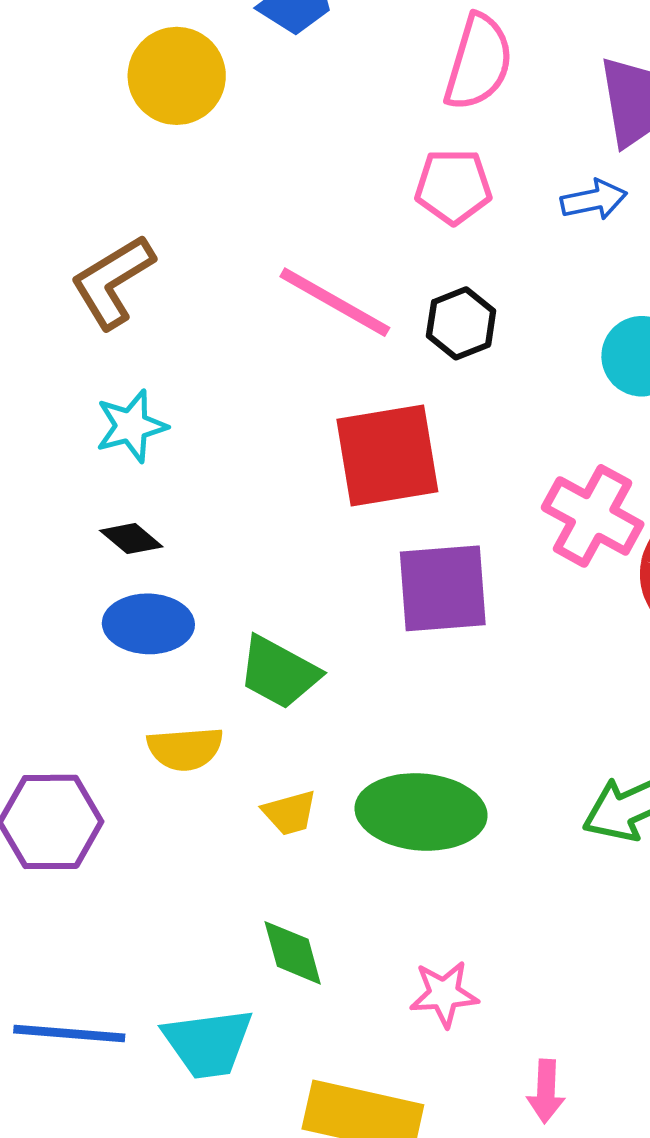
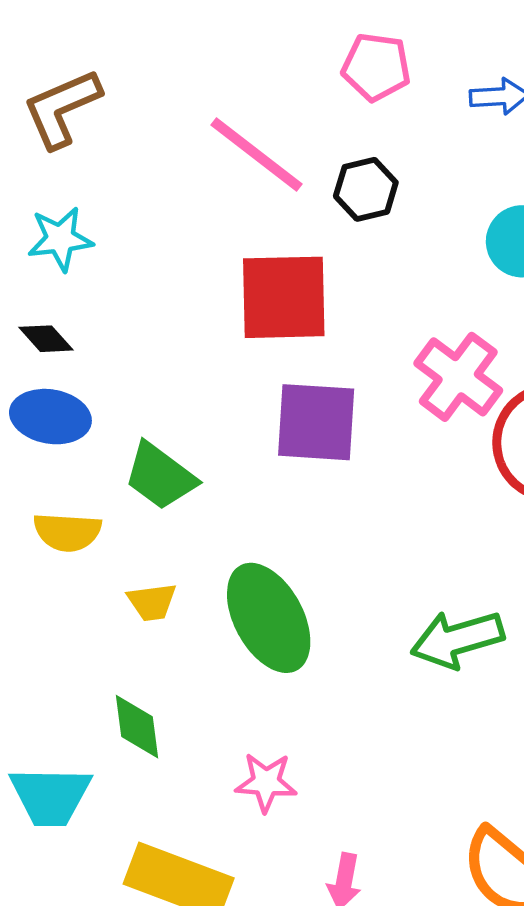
green ellipse: (421, 812) -> (269, 618), turned 49

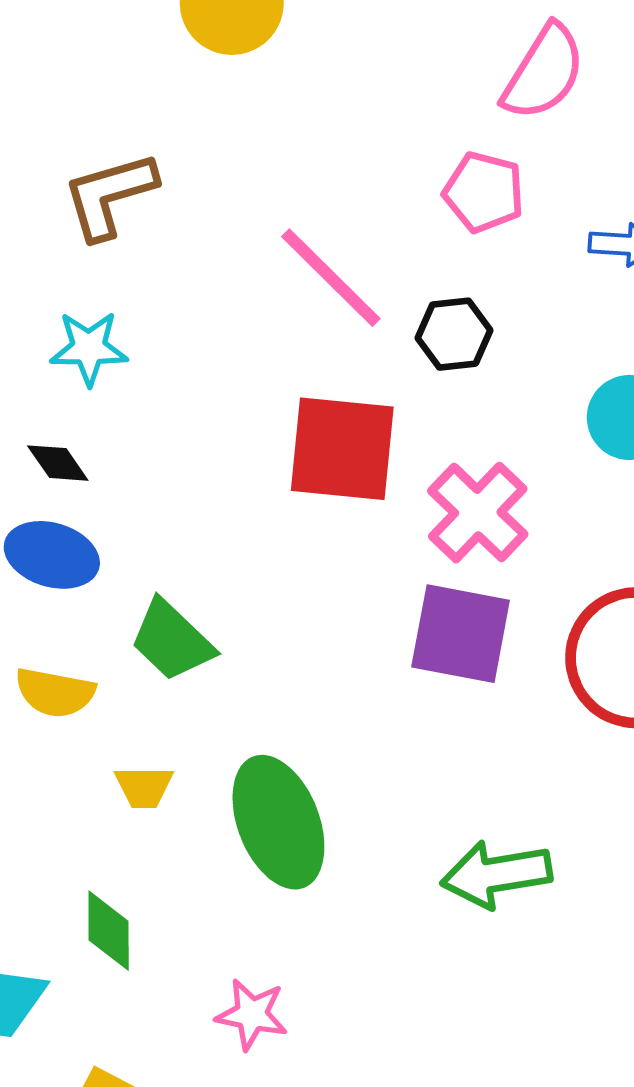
pink cross: (458, 377) -> (478, 513), moved
purple square: (316, 422) -> (461, 634), moved

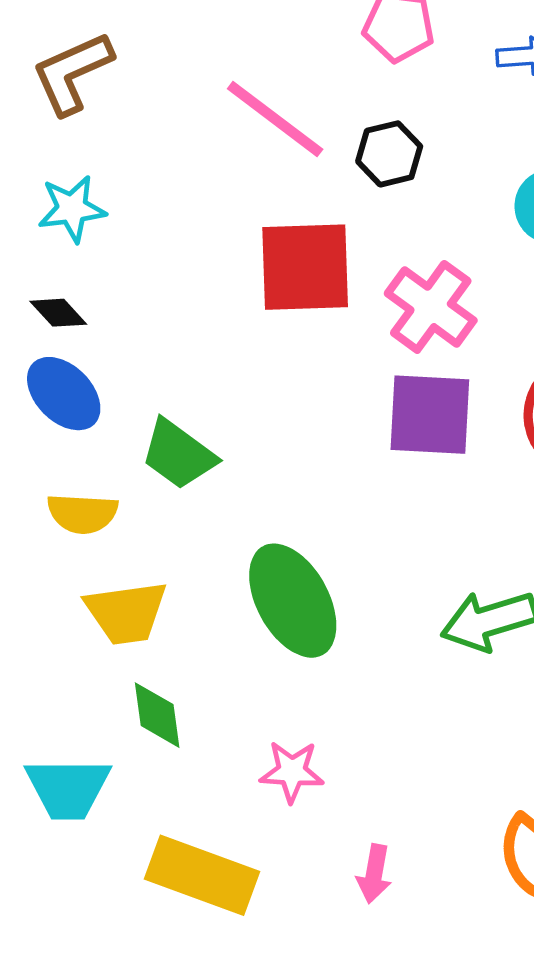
blue ellipse: (52, 555) -> (64, 394), turned 36
yellow trapezoid: (144, 787) -> (126, 613), moved, size x1.6

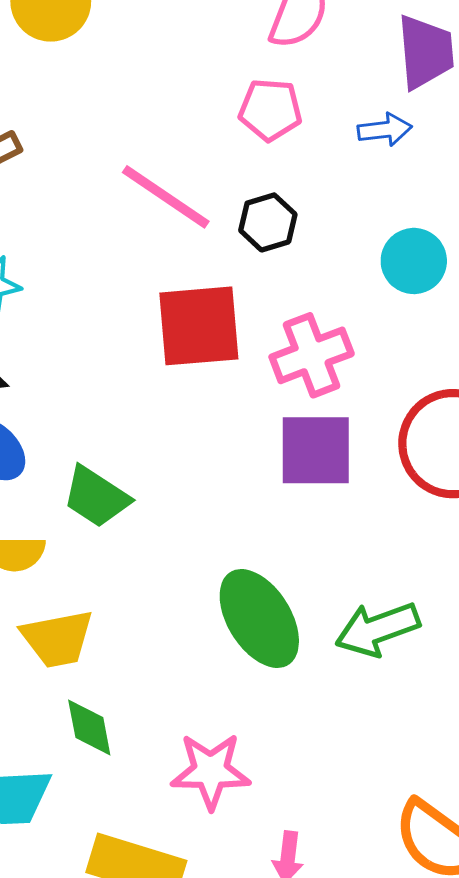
pink cross: (431, 307) -> (312, 355), turned 36
green ellipse: (293, 601) -> (259, 618), moved
pink star: (292, 772) -> (211, 771), size x1.4

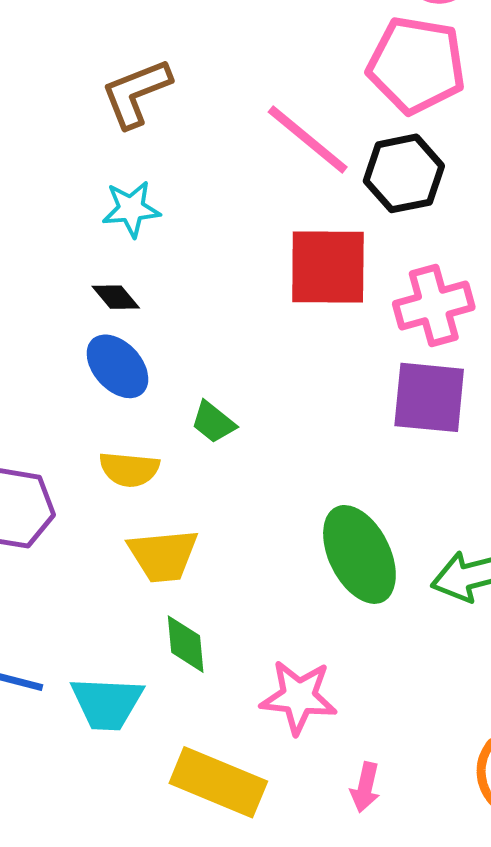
pink pentagon: (270, 110) -> (416, 65), size x1.6
black hexagon: (268, 222) -> (404, 173), size x1.4
green trapezoid: (96, 497) -> (213, 422), size x0.7

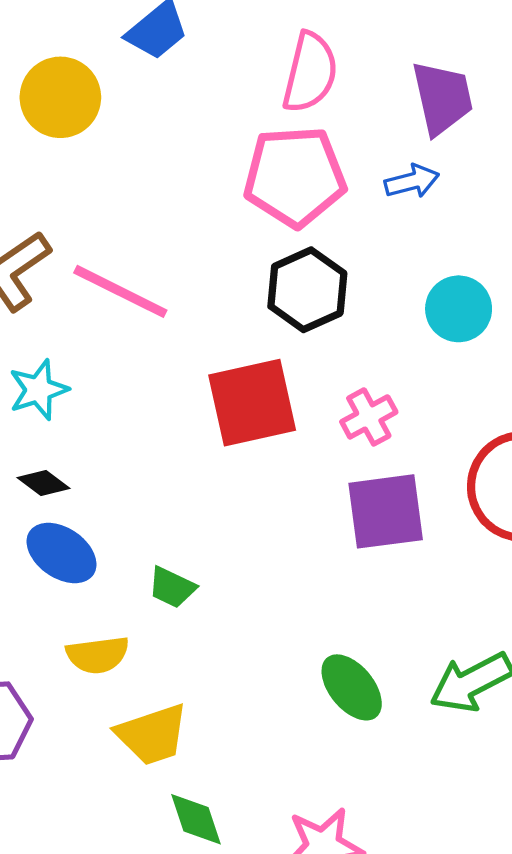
pink line: (308, 140) -> (120, 291), moved
pink cross: (434, 306) -> (369, 417), size x0.7
green ellipse: (359, 554) -> (352, 687), size x0.7

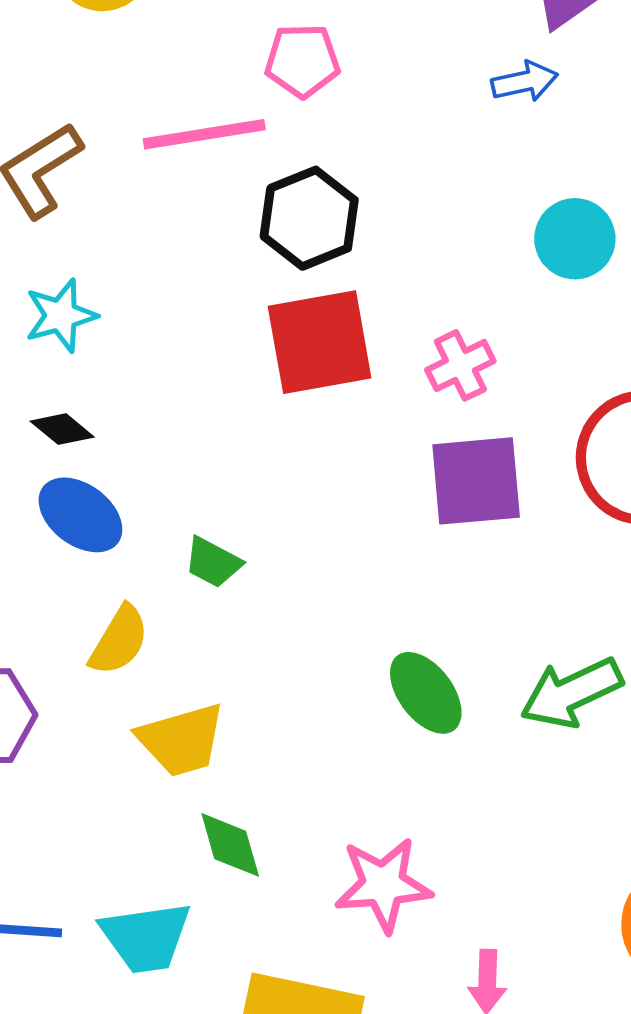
pink pentagon: (295, 177) -> (302, 61), moved, size x0.6
black hexagon: (307, 290) -> (309, 218), moved
pink line: (120, 291) -> (204, 134), moved, turned -38
yellow semicircle: (98, 655) -> (119, 640), turned -54

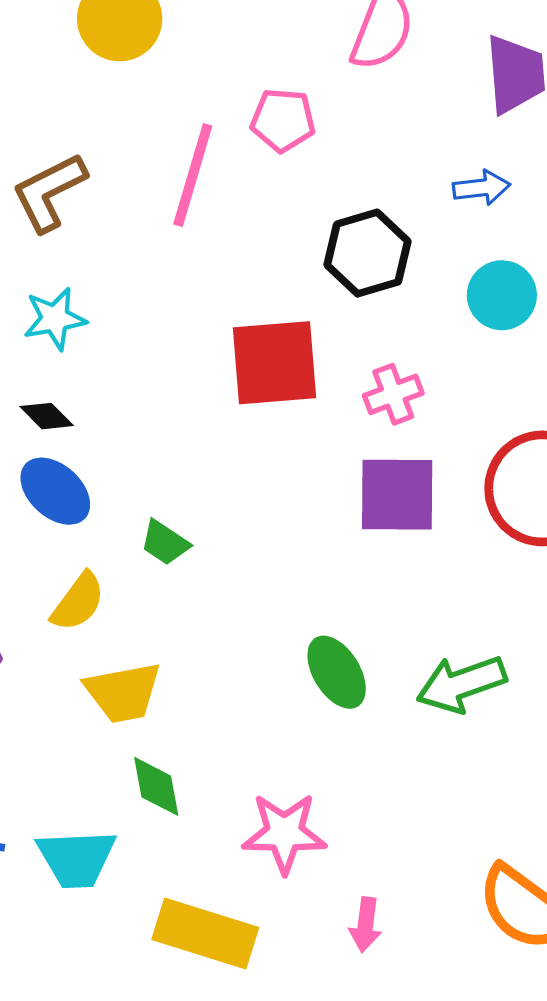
blue arrow: (525, 82) -> (481, 188), moved
pink line: (204, 134) -> (193, 175), turned -70
black hexagon: (309, 218) -> (367, 253), moved

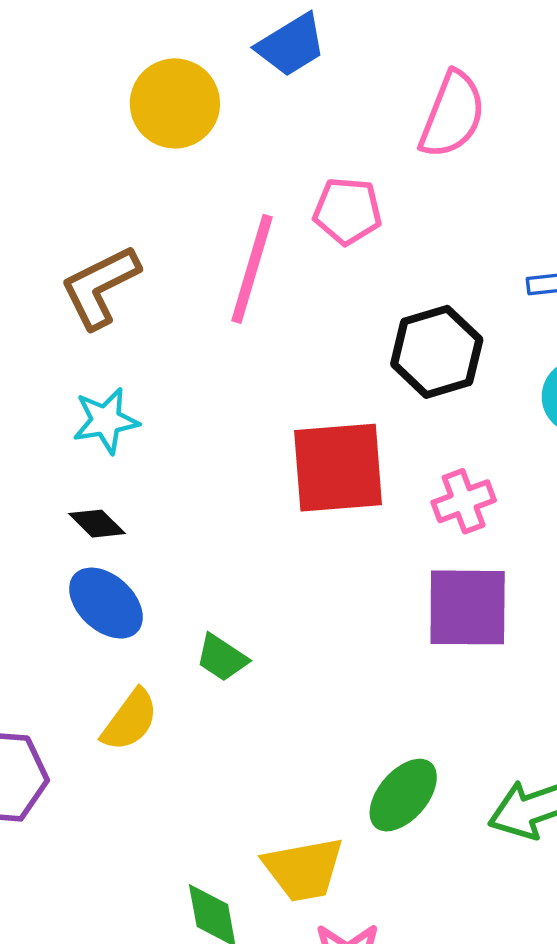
green ellipse: (337, 672) -> (403, 795), turned 72
yellow trapezoid: (123, 692) -> (304, 869), moved

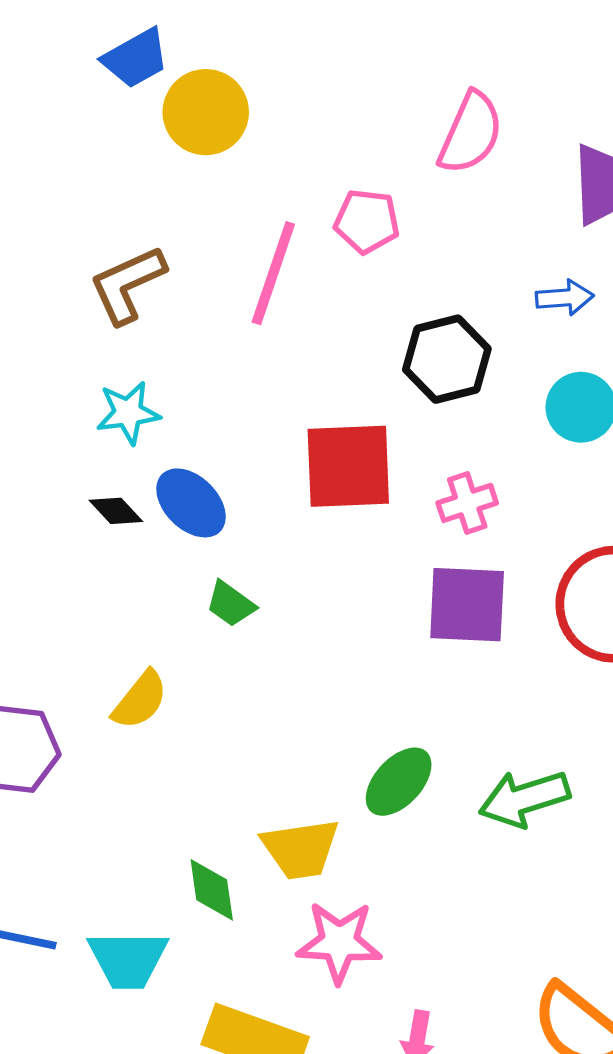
blue trapezoid: (291, 45) -> (136, 58), moved
blue ellipse: (106, 603) -> (191, 503), moved
green trapezoid: (222, 658) -> (231, 604), moved

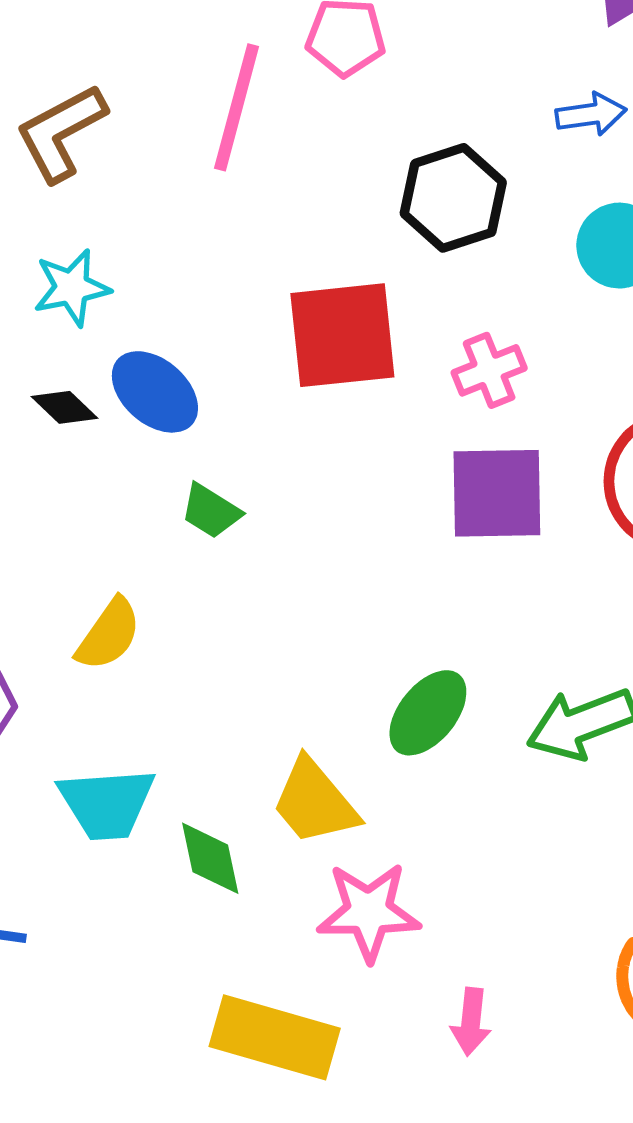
yellow trapezoid: (301, 849) -> (315, 802), turned 62
cyan trapezoid: (128, 959) -> (107, 803), moved

